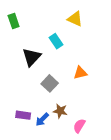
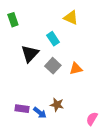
gray square: (50, 83) -> (53, 66), moved
blue arrow: (42, 119) -> (40, 113), turned -96
pink semicircle: (79, 126) -> (92, 119), moved

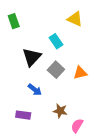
blue arrow: (40, 113) -> (35, 90), moved
pink semicircle: (92, 119) -> (77, 126), moved

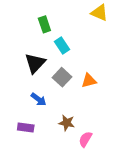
yellow triangle: (75, 19) -> (99, 13), moved
green rectangle: (14, 21) -> (44, 24), moved

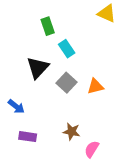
blue arrow: (39, 99) -> (16, 106), moved

